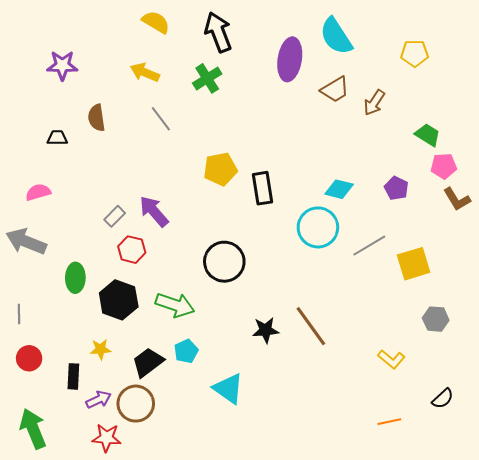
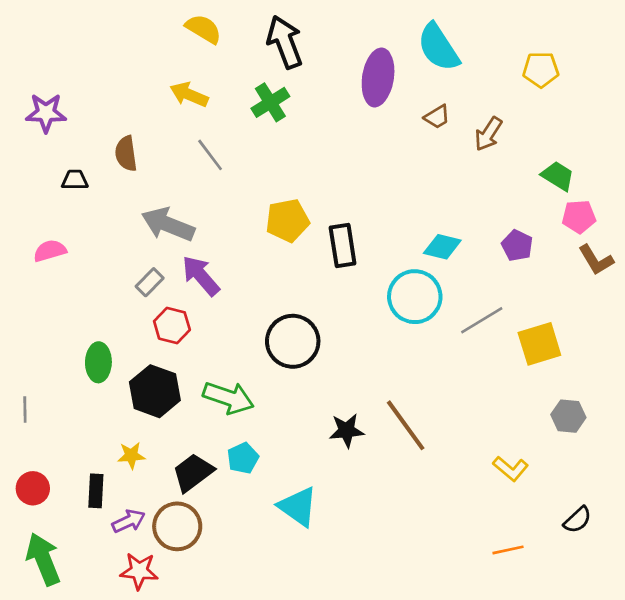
purple star: (62, 65) -> (46, 113), moved
brown trapezoid: (335, 90) -> (437, 117), size x0.7
gray arrow: (26, 242) -> (168, 224), moved
red circle: (29, 358) -> (33, 488), moved

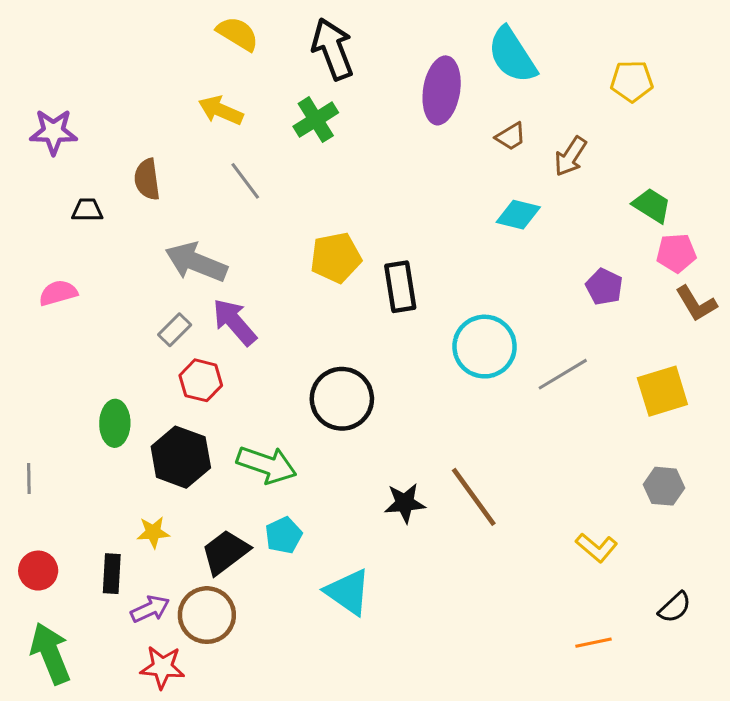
cyan diamond: (442, 247) -> (518, 215), moved
yellow square: (539, 344) -> (662, 391), moved

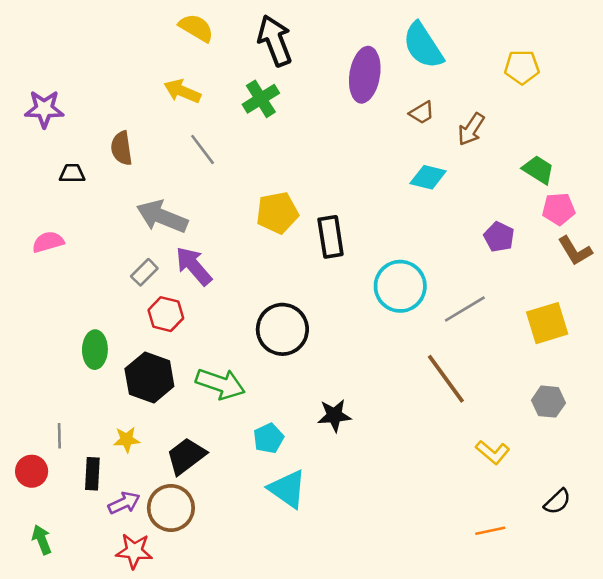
gray line: (29, 479) -> (59, 436), moved
brown line: (474, 497) -> (446, 379), moved
cyan pentagon: (284, 535) -> (268, 438), moved
green arrow: (50, 653) -> (42, 540), size x0.6

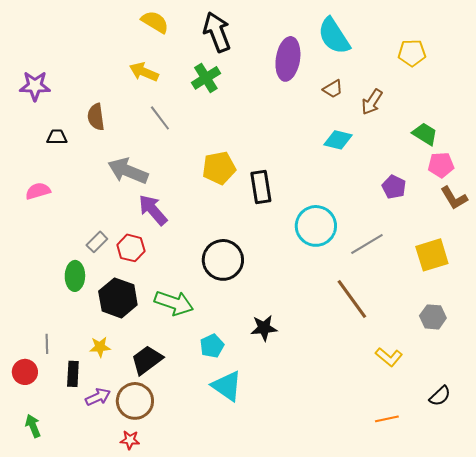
gray rectangle: (144, 272) -> (97, 242), moved
red star: (134, 551) -> (130, 440), moved, size x0.7

